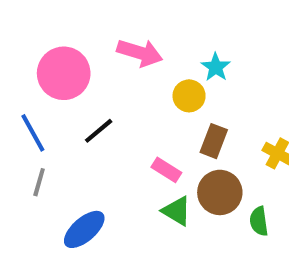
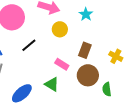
yellow circle: (189, 96) -> (60, 29), moved
green triangle: (177, 211) -> (52, 84), moved

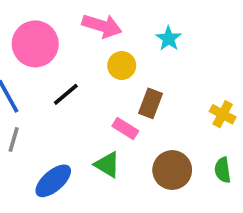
brown rectangle: (85, 50) -> (151, 103), moved
brown circle: (88, 75) -> (172, 170), moved
green semicircle: (107, 89) -> (223, 170), moved

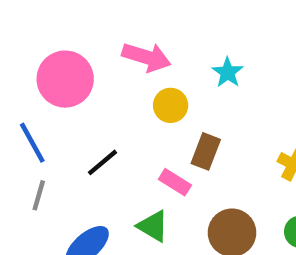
black line: (66, 94) -> (102, 162), moved

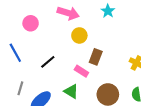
cyan star: (228, 72) -> (108, 11), moved
pink circle: (65, 79) -> (31, 23), size x0.6
gray line: (39, 195) -> (20, 88), moved

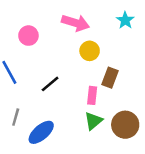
pink rectangle: (81, 71) -> (92, 95), turned 64
green triangle: (71, 91) -> (93, 121), moved, turned 49

